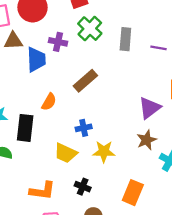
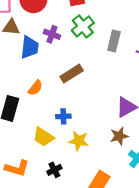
black cross: (83, 187) -> (54, 170), turned 32

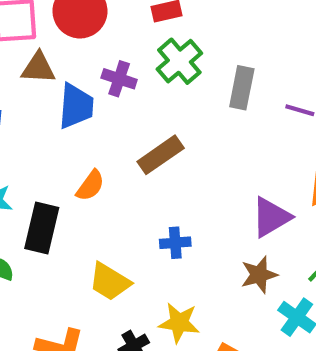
blue cross: (63, 116) -> (175, 243), moved
yellow star: (79, 141) -> (179, 323), moved

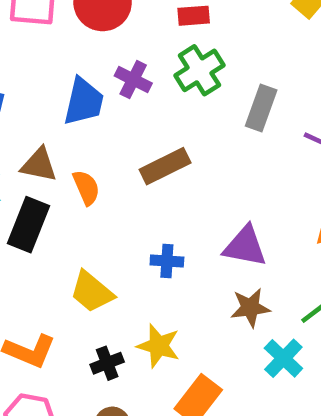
brown triangle: (38, 68) -> (39, 165), moved
orange semicircle: (90, 186) -> (86, 188), turned -68
purple triangle: (271, 217) -> (245, 246), moved, turned 33

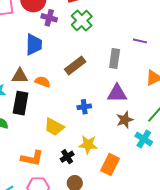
purple cross: (133, 79) -> (49, 18), moved
gray rectangle: (261, 108) -> (115, 59), moved
orange semicircle: (86, 188) -> (43, 82), turned -35

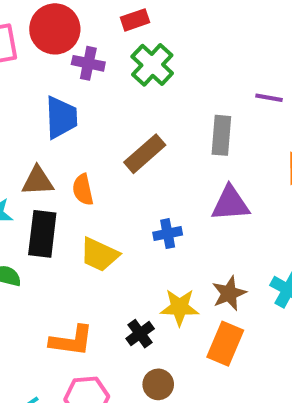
orange semicircle: (43, 82) -> (83, 190), turned -119
brown star: (125, 120) -> (229, 293), moved
yellow trapezoid: (54, 127) -> (99, 255), moved

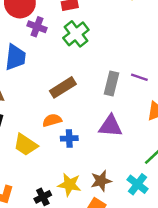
purple line: (269, 98) -> (139, 77), moved
orange semicircle: (83, 190) -> (52, 120), moved, turned 78

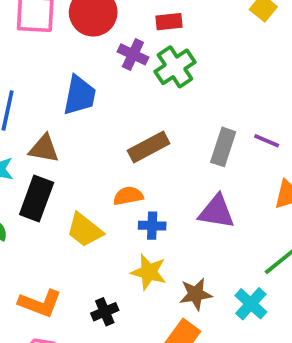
purple cross: (37, 27) -> (133, 54), moved
yellow star: (69, 185) -> (149, 272), moved

